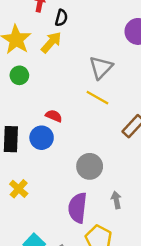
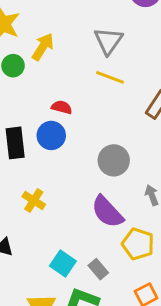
yellow arrow: (51, 42) -> (43, 47), moved
purple semicircle: (78, 208) -> (107, 212), turned -40

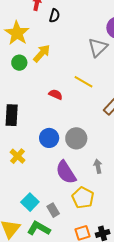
gray triangle: (108, 41) -> (98, 47), moved
red semicircle: (62, 107) -> (56, 94), moved
blue circle: (51, 135) -> (49, 138), moved

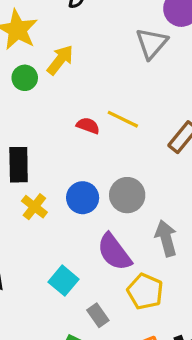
yellow line: (83, 82) -> (123, 119), moved
yellow cross: (18, 156) -> (34, 207), moved
gray arrow: (98, 166) -> (166, 238), size x1.5
cyan square: (30, 202) -> (63, 281), moved

